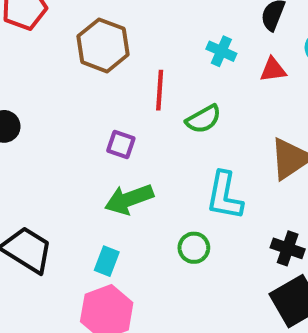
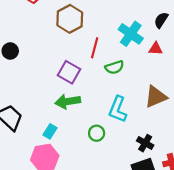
cyan cross: (221, 51) -> (131, 34), size x1.6
purple square: (121, 145) -> (69, 72), size x1.5

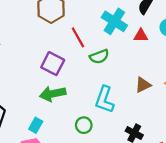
red line: (95, 48) -> (78, 37), turned -42
brown triangle: (156, 97) -> (143, 85), size x0.7

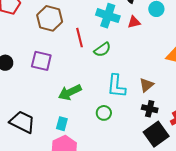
red line: (78, 37) -> (80, 38), turned 30
purple square: (53, 64) -> (41, 61), moved
brown triangle: (143, 85) -> (146, 85), moved

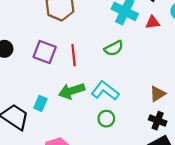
red line: (80, 38) -> (74, 55), moved
cyan L-shape: (116, 86) -> (105, 91), moved, turned 115
cyan rectangle: (62, 124) -> (40, 103), moved

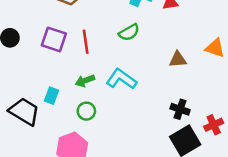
green arrow: (72, 91) -> (85, 81), size x0.7
brown triangle: (158, 94) -> (178, 59), moved, turned 30
green circle: (106, 119) -> (86, 111), moved

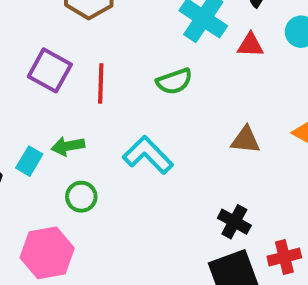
green arrow: (85, 81) -> (68, 146), moved

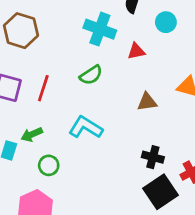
red triangle: (250, 45) -> (136, 51), moved
red line: (101, 84) -> (43, 88), turned 30

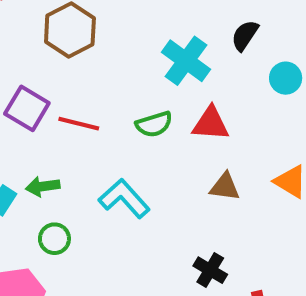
red triangle: (136, 51) -> (211, 124), moved, size x1.4
red line: (43, 88) -> (79, 124), turned 70

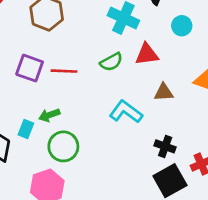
cyan circle: (286, 78) -> (182, 26), moved
cyan L-shape: (124, 199) -> (126, 112), moved
green circle: (54, 239) -> (63, 146), size x1.5

